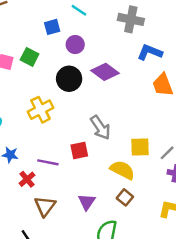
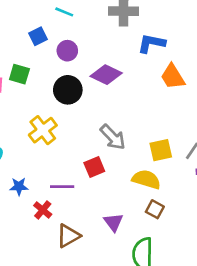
brown triangle: (45, 206) -> (68, 236), turned 35

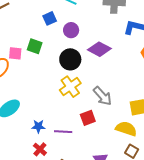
yellow cross: (43, 130) -> (70, 87), moved
blue star: (19, 186) -> (38, 126), moved
red cross: (43, 210) -> (40, 149), moved

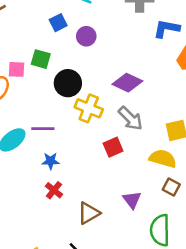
purple diamond: (99, 49) -> (127, 83), moved
black circle: (70, 59) -> (68, 83), moved
yellow cross: (70, 87) -> (89, 108), turned -30
purple line: (63, 132) -> (43, 129), moved

